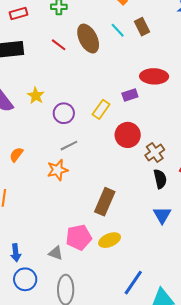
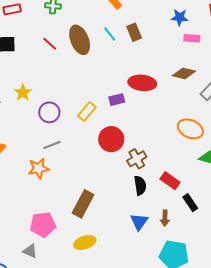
pink pentagon: (79, 237) -> (43, 225), moved

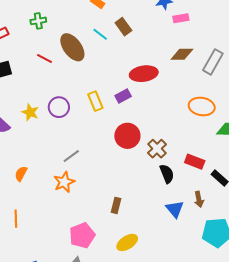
purple circle: (49, 112) -> (59, 107), moved
yellow rectangle: (87, 112) -> (95, 101), moved, turned -48
brown rectangle: (83, 204) -> (116, 205), size x0.6

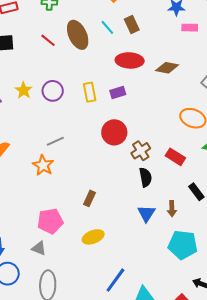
brown diamond: (182, 54) -> (167, 68), moved
red ellipse: (144, 74) -> (130, 60), moved
red rectangle: (195, 162) -> (175, 157), moved
orange star: (64, 182) -> (43, 165), turned -30

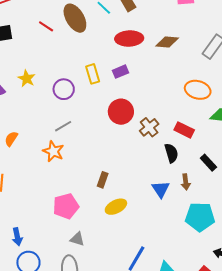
purple circle: (53, 91) -> (64, 89), moved
black semicircle: (145, 177) -> (171, 153), moved
yellow ellipse: (93, 237) -> (116, 207), moved
gray triangle: (39, 248) -> (77, 239), moved

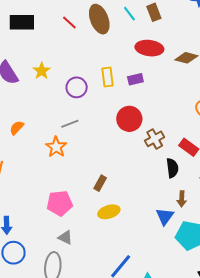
blue triangle: (161, 189) -> (165, 216), moved

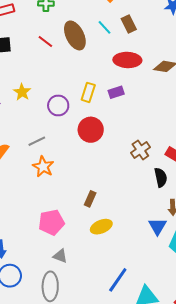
yellow rectangle: (107, 77) -> (88, 92), turned 30
red circle: (129, 119) -> (91, 130), moved
gray line: (70, 124) -> (37, 141), moved

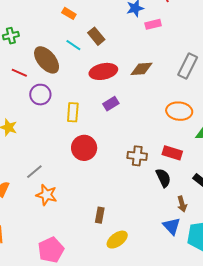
purple rectangle: (116, 92) -> (111, 104), moved
purple circle: (58, 105) -> (40, 95), moved
brown cross: (140, 150) -> (137, 156), turned -36
pink pentagon: (51, 222) -> (51, 250), moved

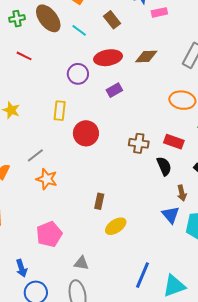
brown rectangle: (96, 36) -> (112, 20), moved
brown ellipse: (47, 60) -> (48, 18), moved
purple circle: (40, 95) -> (78, 74), moved
yellow rectangle: (73, 112) -> (60, 111), moved

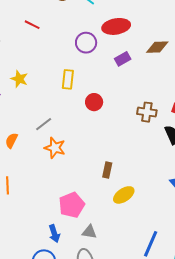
brown diamond: (146, 57) -> (157, 47), moved
red circle: (86, 133) -> (94, 102), size x0.7
pink pentagon: (49, 234) -> (72, 205), moved
blue arrow: (21, 268) -> (54, 234), moved

